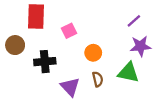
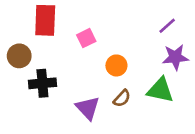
black cross: (45, 62) -> (42, 83), moved
brown semicircle: (98, 79) -> (122, 98), turned 56

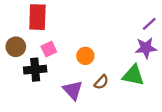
purple line: (167, 26) -> (149, 24), moved
pink square: (86, 38) -> (49, 49), moved
orange circle: (116, 65) -> (85, 56), moved

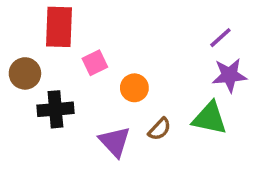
purple line: (149, 24) -> (220, 38), moved
pink square: (49, 49) -> (95, 63), moved

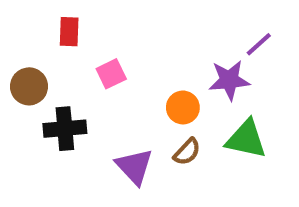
red rectangle: (59, 27) -> (69, 32), size x0.6
purple star: (229, 75) -> (229, 80), moved
orange circle: (134, 88) -> (183, 107), moved

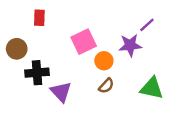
pink square: (111, 74) -> (84, 42), moved, size x1.5
green triangle: (246, 139) -> (152, 88), moved
purple triangle: (134, 166) -> (61, 92), moved

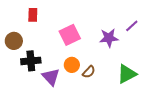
purple line: (147, 25) -> (132, 26), moved
orange circle: (104, 61) -> (72, 65), moved
green triangle: (152, 88) -> (127, 74), turned -40

